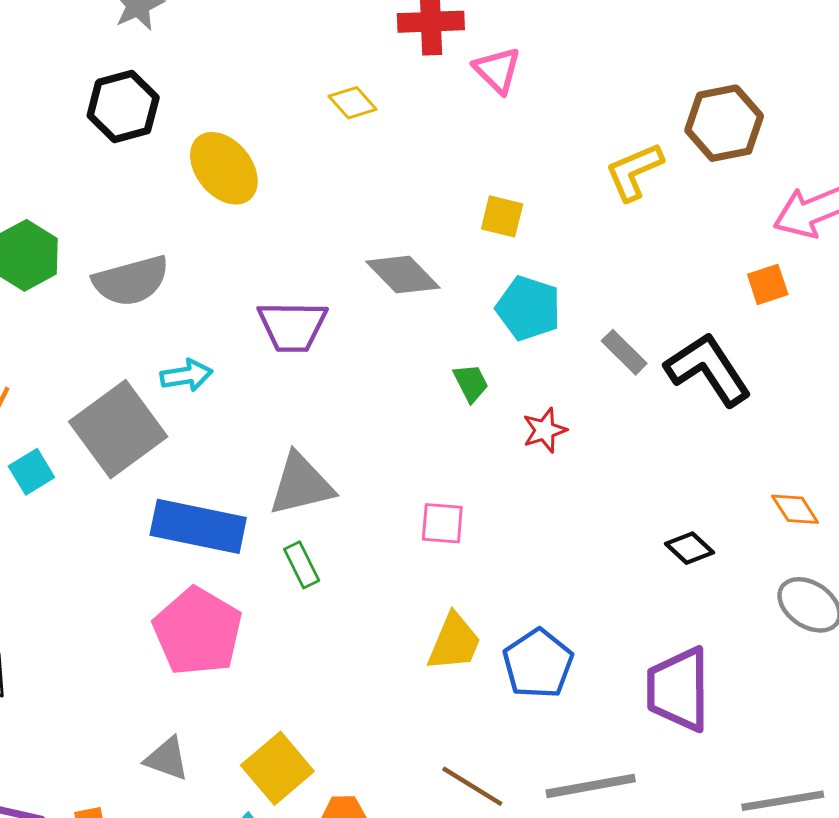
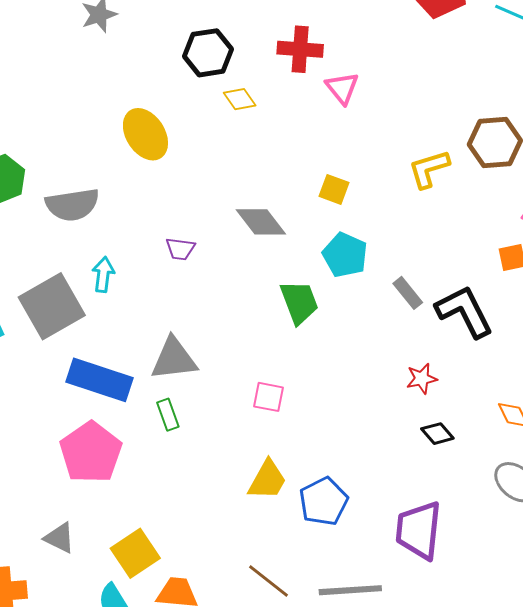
black hexagon: (123, 107) -> (208, 53), moved
purple trapezoid: (292, 326) -> (180, 249), size x0.6
cyan arrow: (186, 375) -> (103, 274), turned -80
green trapezoid: (471, 383) -> (299, 302), size x1.6
red star: (545, 430) -> (422, 379), moved

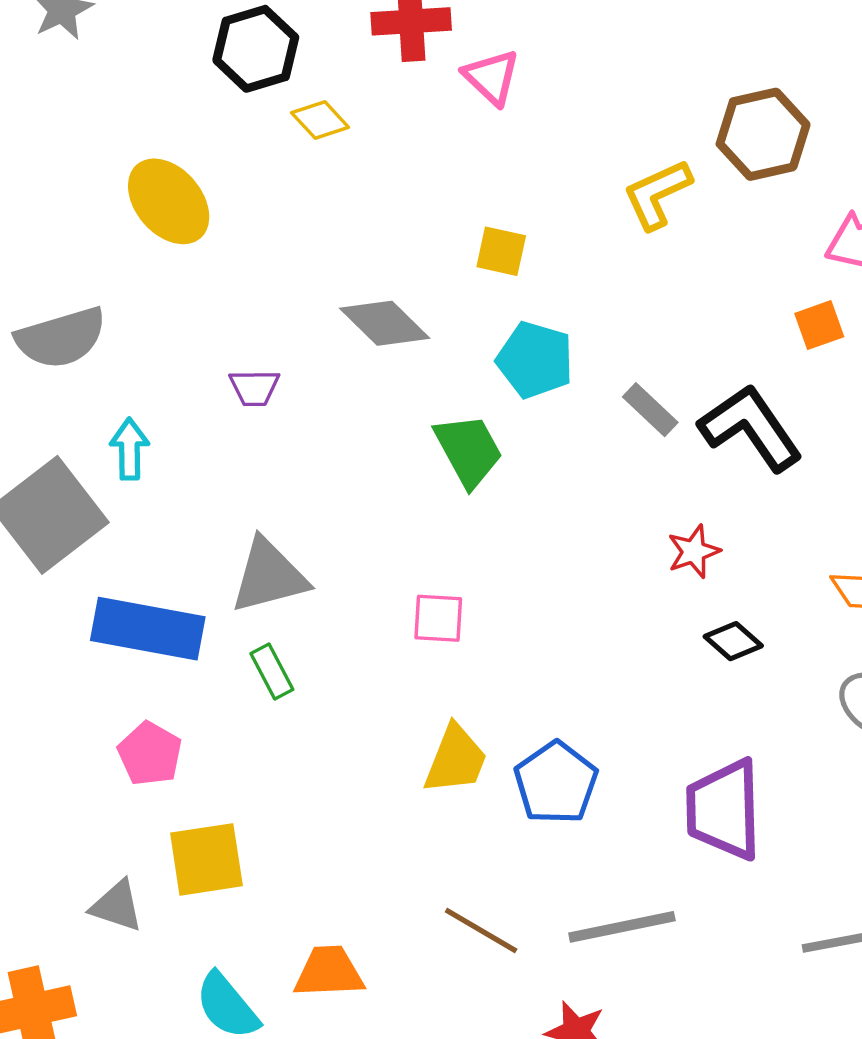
pink pentagon: (91, 452) -> (150, 754), size x0.6
yellow square: (135, 553) -> (206, 859), moved, turned 33

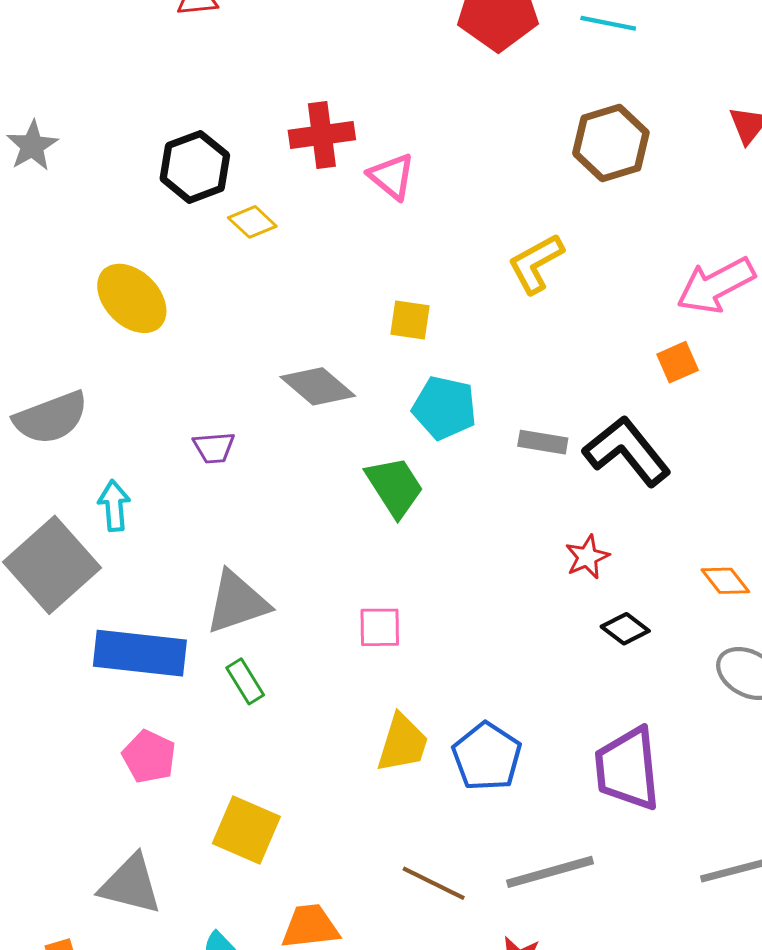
brown hexagon: (763, 134) -> (611, 143), moved
gray rectangle: (650, 410) -> (543, 442), turned -30
yellow square: (206, 859) -> (246, 830), moved, turned 36
gray triangle: (117, 906) -> (131, 885), size x1.4

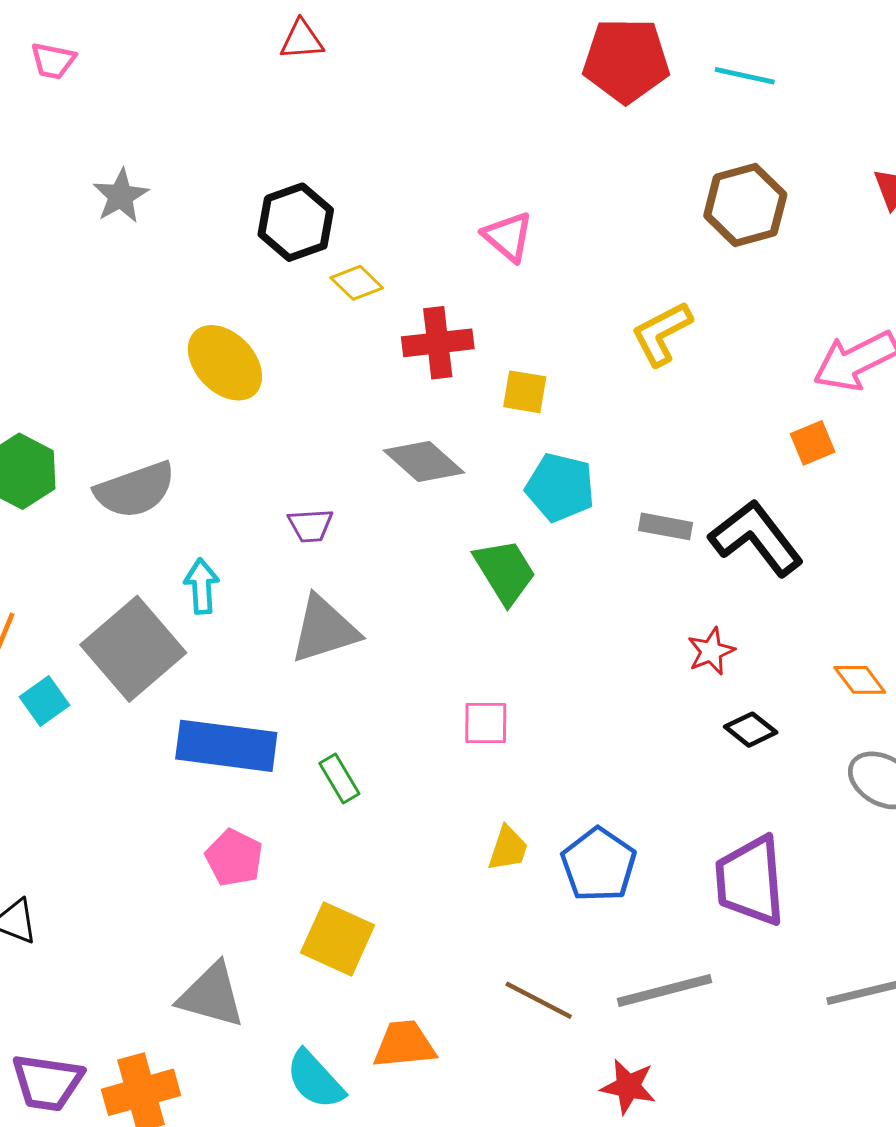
red cross: (322, 135) -> (438, 343), moved
gray triangle: (237, 602) -> (324, 629), moved
yellow trapezoid: (403, 743) -> (508, 849), size x0.7

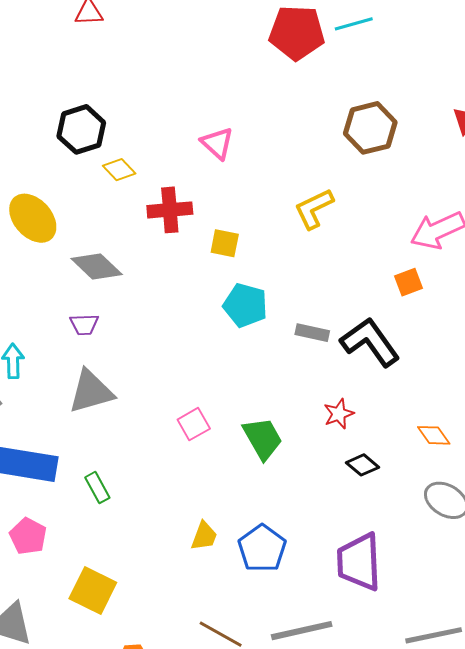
cyan line: (745, 76) -> (354, 24), moved, turned -30
gray diamond: (424, 462) -> (97, 267), moved
green trapezoid: (505, 571) -> (263, 438), moved
pink square: (486, 723) -> (194, 424), moved, turned -32

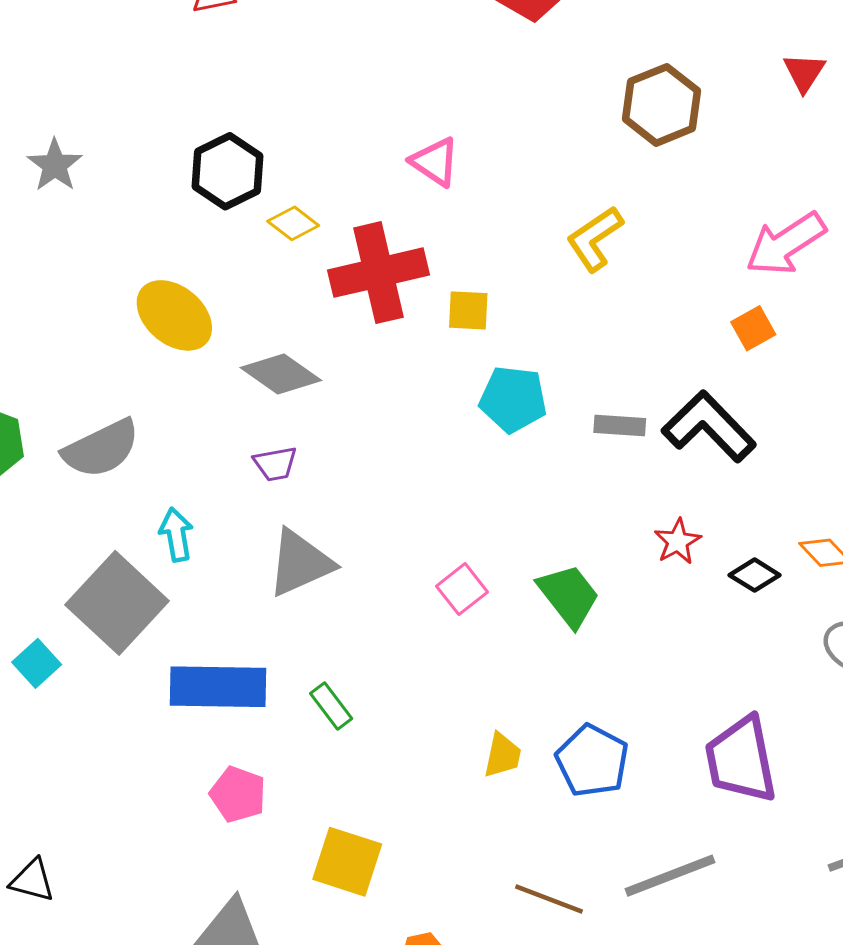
red cross: (170, 210) -> (378, 273), size x1.4
black diamond: (363, 465) -> (755, 575), moved

